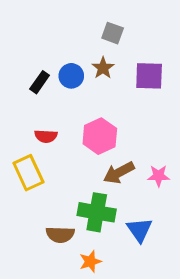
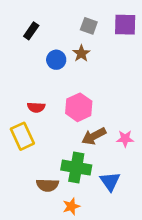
purple square: (149, 76) -> (125, 25), moved
black rectangle: (40, 82) -> (31, 31), moved

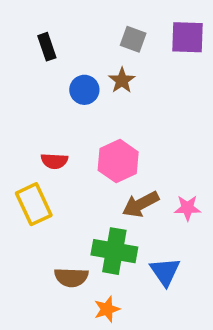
black rectangle: (31, 31) -> (47, 47), turned -54

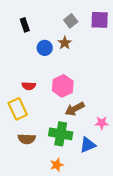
gray square: (133, 39) -> (71, 21), turned 32
pink star: (187, 208) -> (102, 123), moved
blue triangle: (165, 272) -> (88, 145), turned 42
brown semicircle: (71, 277) -> (27, 139), moved

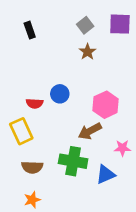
brown star: (65, 43) -> (87, 52), moved
blue circle: (45, 48) -> (60, 94), moved
pink hexagon: (63, 86) -> (106, 105), moved
orange star: (57, 165) -> (32, 200), moved

